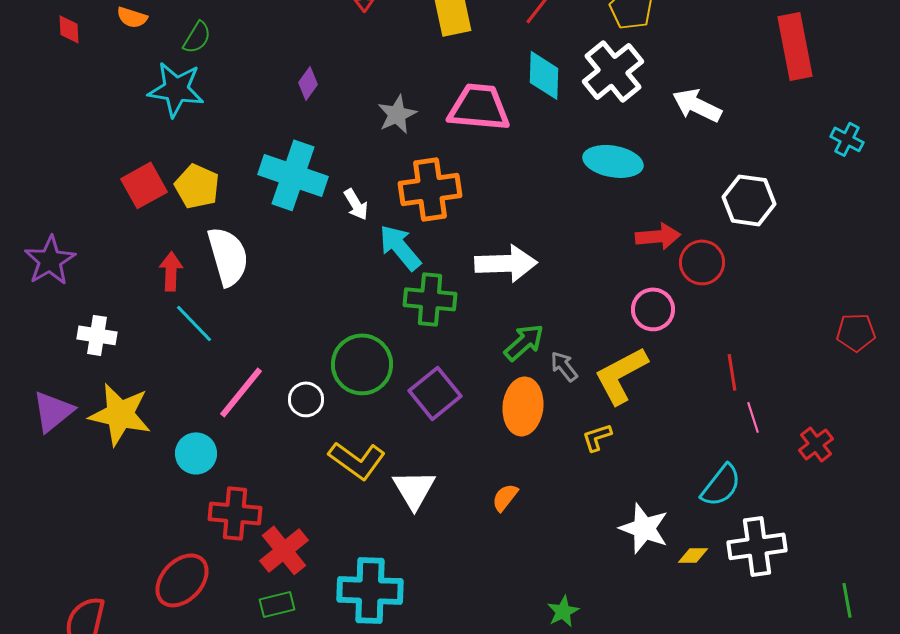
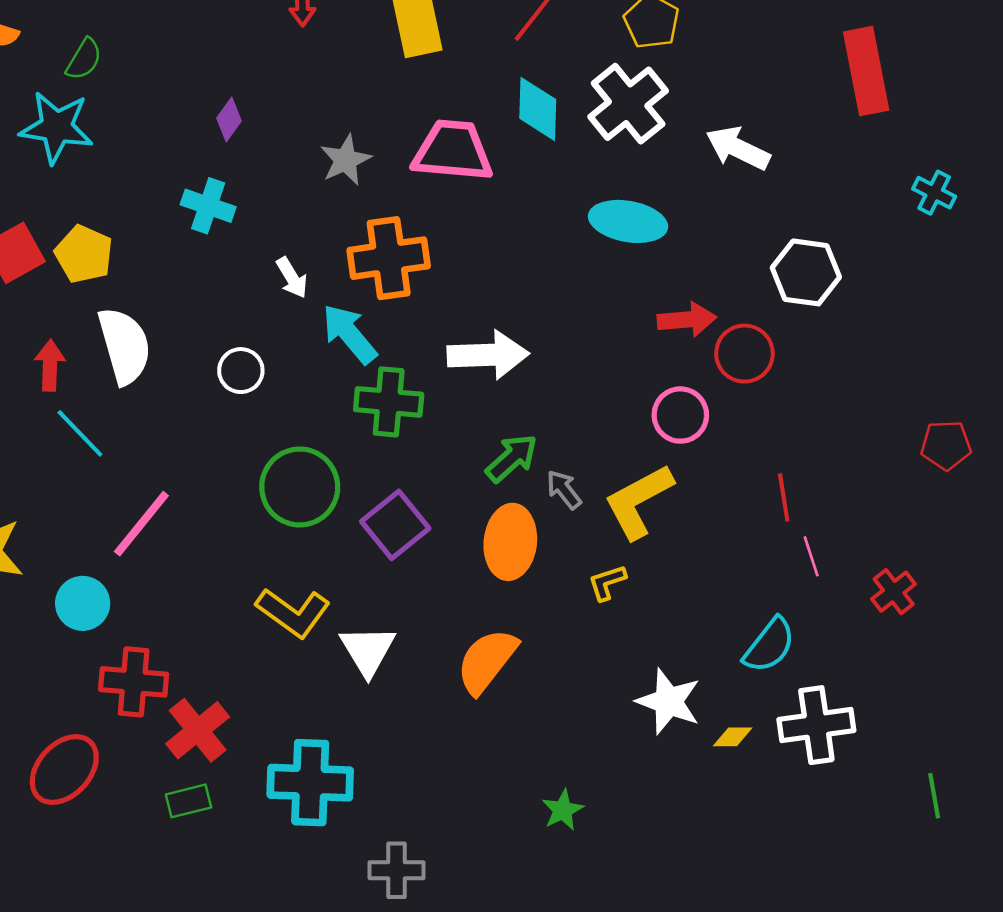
cyan cross: (293, 175) -> (208, 206), moved, size x0.6
white circle: (306, 399) -> (241, 371), moved
orange semicircle: (505, 497) -> (487, 661), size x1.8

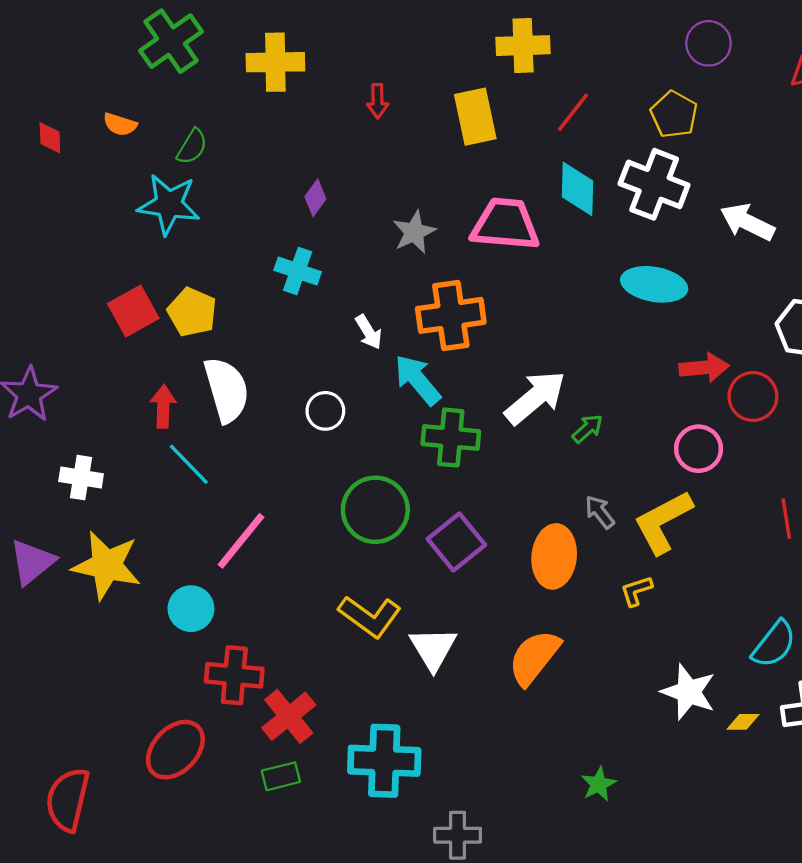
white cross: (628, 104) -> (654, 184), turned -30
white arrow: (488, 355) -> (535, 398), turned -38
green arrow: (512, 458) -> (587, 429), moved, size x0.7

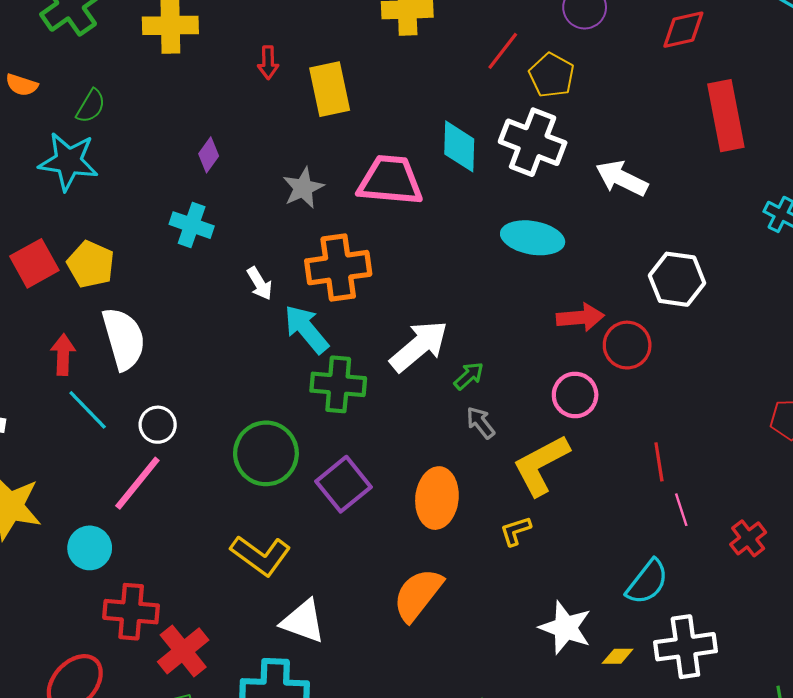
red line: (573, 112) -> (503, 51), moved
yellow rectangle: (475, 117) -> (330, 89), moved
white circle: (325, 411) -> (158, 425), moved
gray arrow: (600, 512) -> (481, 423), moved
white triangle: (433, 649) -> (303, 621), moved, turned -39

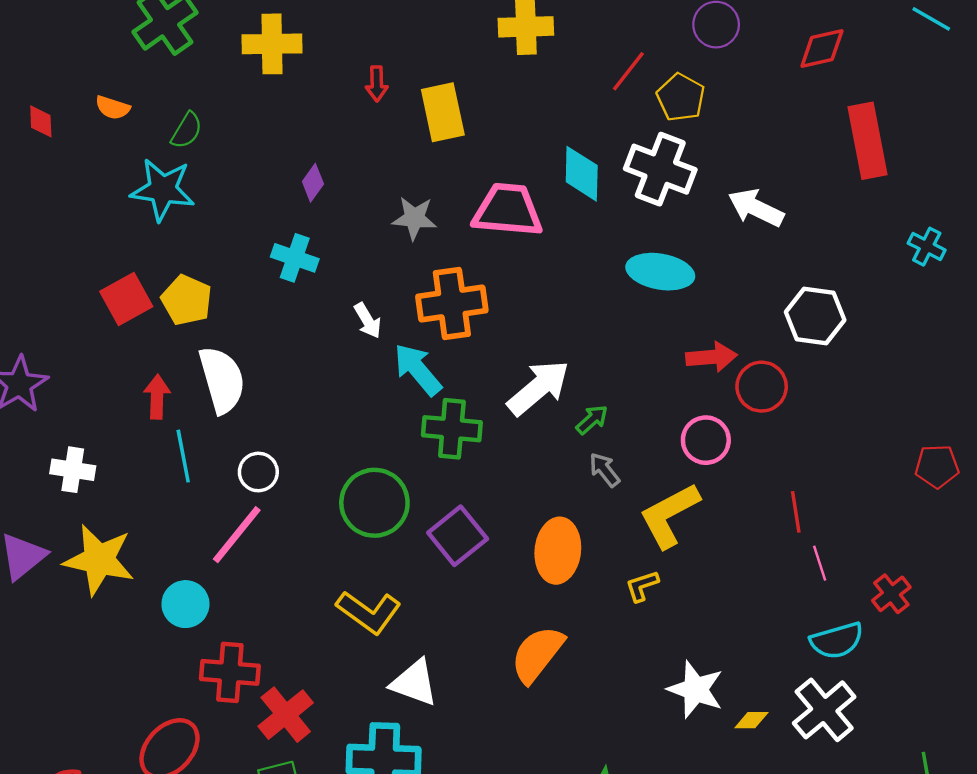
gray star: (303, 188) -> (414, 218), turned 30
cyan line: (88, 410) -> (183, 456), turned 33
cyan semicircle: (647, 582) -> (837, 641), moved, turned 36
white cross: (685, 647) -> (824, 710), turned -32

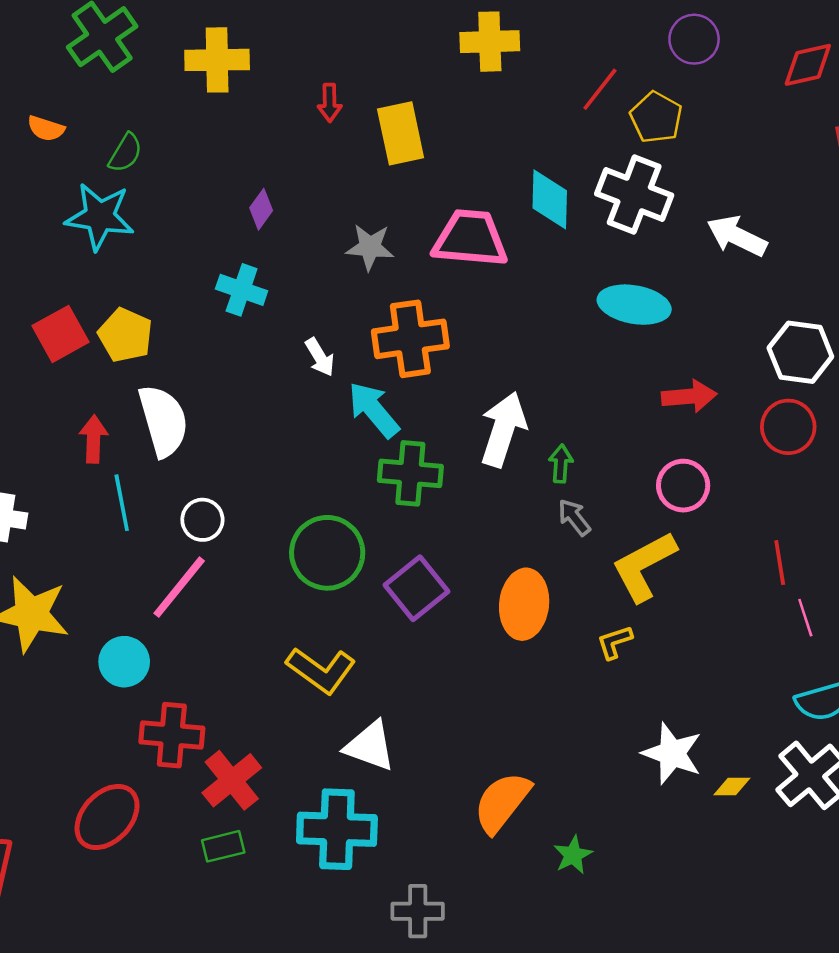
red circle: (762, 387) -> (788, 427), moved
white arrow: (538, 388) -> (503, 429), turned -32
green arrow: (592, 420) -> (561, 464), turned -44
orange semicircle: (537, 654) -> (502, 802), moved

